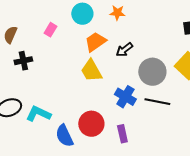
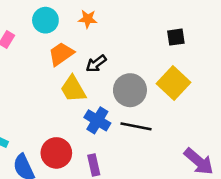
yellow trapezoid: (91, 71) -> (73, 89), moved

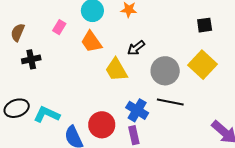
orange trapezoid: (61, 54) -> (91, 42), moved, turned -90
blue cross: (97, 120) -> (137, 110), moved

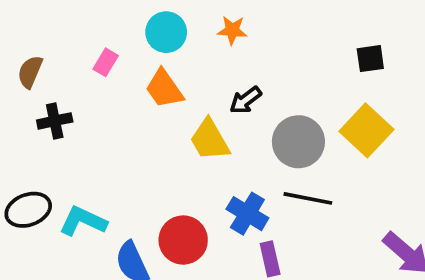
purple rectangle: (134, 135) -> (270, 259), moved

